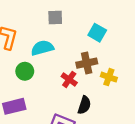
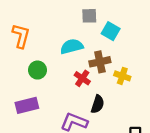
gray square: (55, 18) -> (89, 16), moved
cyan semicircle: (42, 48) -> (72, 46), moved

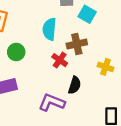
cyan semicircle: (72, 46) -> (49, 29), turned -70
yellow cross: (122, 76) -> (105, 67), moved

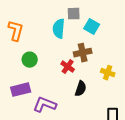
cyan semicircle: (49, 29) -> (59, 29), moved
purple L-shape: (52, 102) -> (45, 105), moved

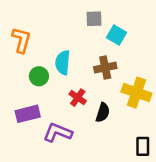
cyan semicircle: (59, 29) -> (63, 63), moved
red cross: (68, 67) -> (78, 98), moved
yellow cross: (108, 73) -> (136, 93), size x1.6

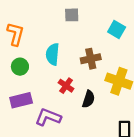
gray square: (94, 19) -> (72, 15), moved
cyan square: (116, 35) -> (117, 29), moved
green circle: (39, 76) -> (20, 67), moved

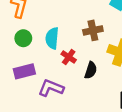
cyan semicircle: (53, 54) -> (52, 38), moved

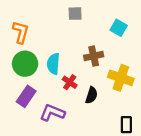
green circle: (23, 38) -> (25, 64), size x1.5
purple rectangle: (24, 71) -> (26, 96), turned -42

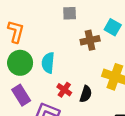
brown cross: (94, 56) -> (90, 40), moved
red cross: (70, 82) -> (64, 90), moved
purple rectangle: (26, 96) -> (21, 95), turned -66

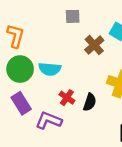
brown cross: (90, 40) -> (94, 45), turned -30
cyan semicircle: (48, 63) -> (50, 69), turned -90

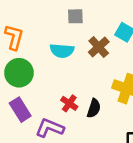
cyan semicircle: (50, 69) -> (62, 51), moved

